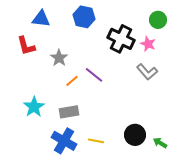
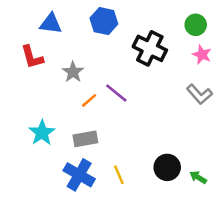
pink star: (148, 44) -> (202, 55), moved
gray L-shape: (147, 72) -> (199, 94), moved
yellow line: (96, 141) -> (119, 175), turned 56

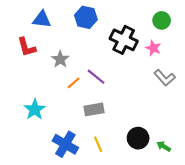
pink star: (202, 55) -> (153, 48), moved
gray rectangle: (85, 139) -> (94, 109), moved

